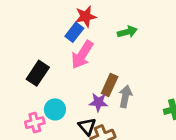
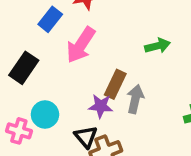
blue rectangle: (74, 32) -> (50, 19), moved
green arrow: (127, 32) -> (158, 46), moved
pink cross: (35, 123) -> (19, 131), turned 30

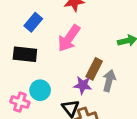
blue rectangle: (50, 19) -> (33, 22), moved
black rectangle: (24, 68) -> (25, 54), turned 60

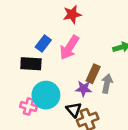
blue rectangle: (33, 22) -> (43, 43), moved
cyan circle: (40, 90) -> (46, 95), size x1.5

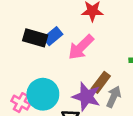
black rectangle: (31, 64) -> (35, 38), moved
purple star: (84, 89) -> (86, 97), size x1.5

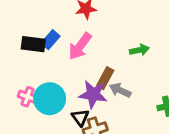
gray arrow: (114, 97) -> (120, 90), turned -80
pink cross: (21, 103) -> (27, 97), moved

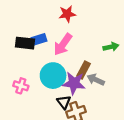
blue rectangle: (51, 40) -> (39, 39), turned 32
cyan circle: (50, 99) -> (53, 76), moved

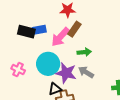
green arrow: (111, 47) -> (84, 52), moved
brown rectangle: (84, 70) -> (74, 29), moved
black triangle: (64, 102) -> (55, 89), turned 40

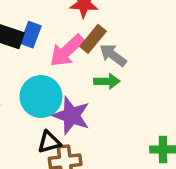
blue rectangle: (39, 30) -> (31, 35), turned -64
gray arrow: (86, 72) -> (113, 55), moved

